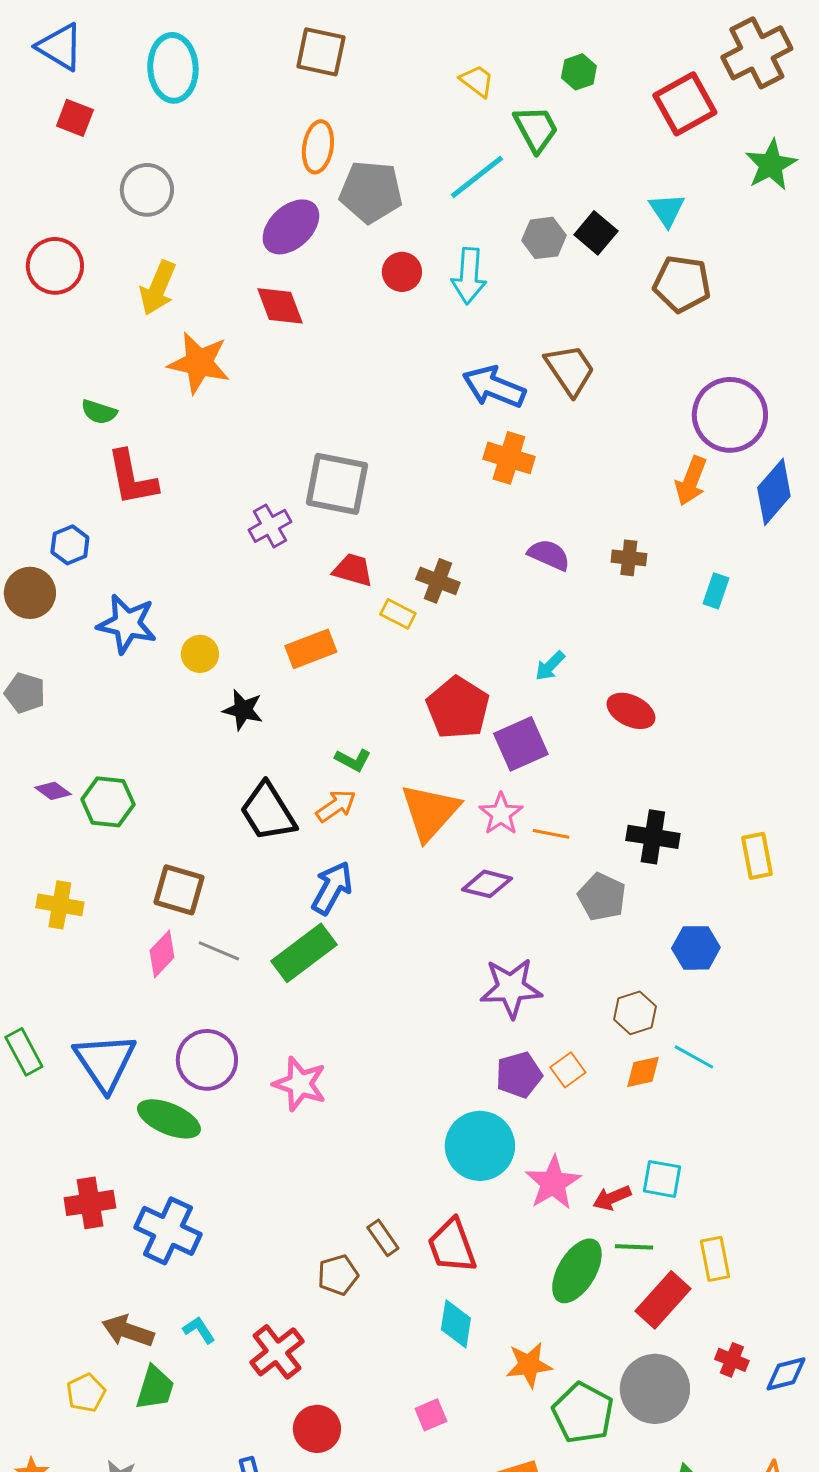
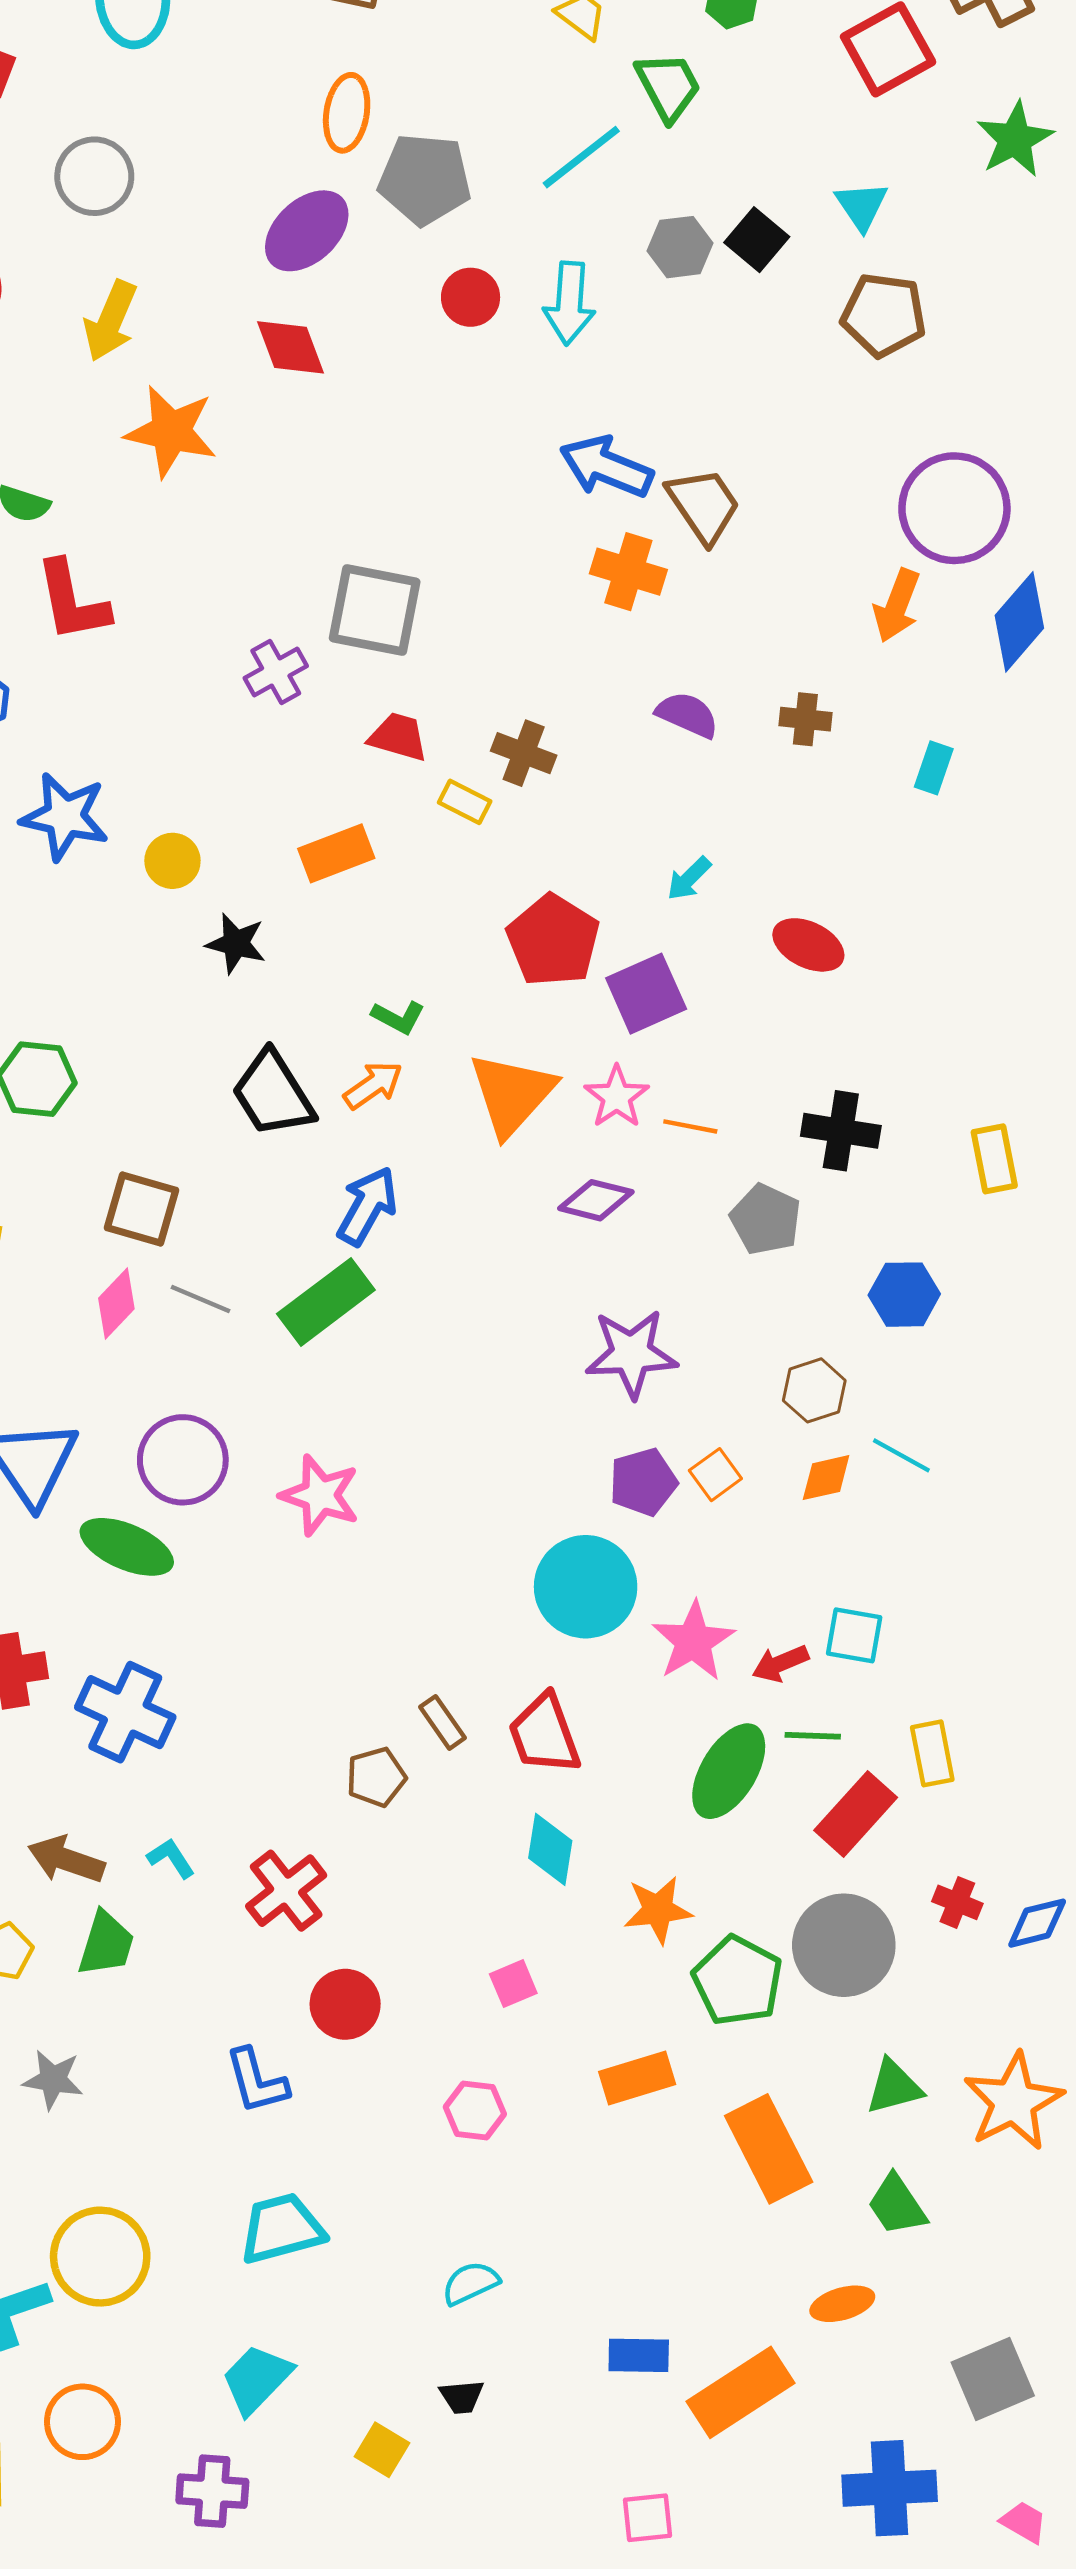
brown trapezoid: (570, 370) -> (704, 505), moved

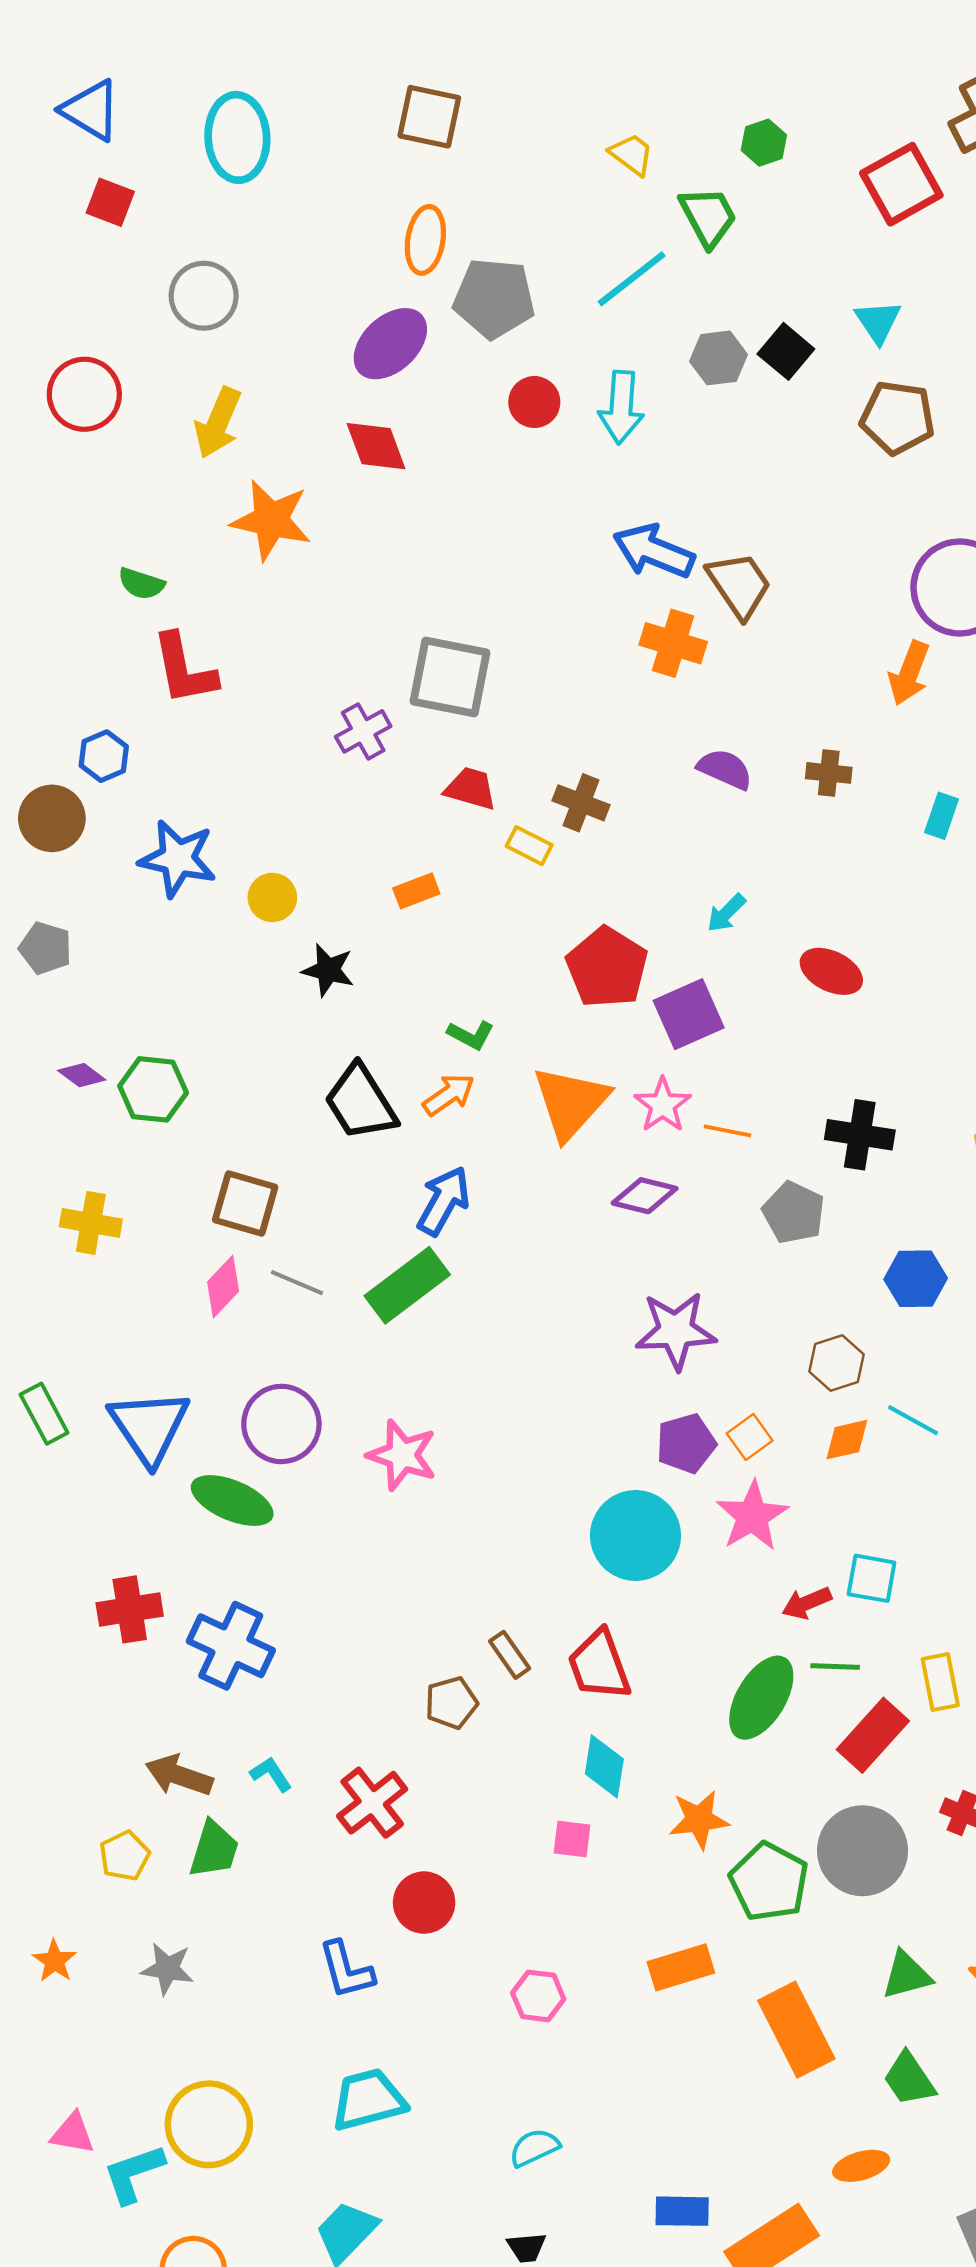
orange rectangle: (336, 853) -> (416, 891), size x0.7
pink star: (693, 1641) -> (752, 1516), moved
pink square: (513, 1984) -> (572, 1839), moved, turned 30

